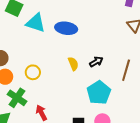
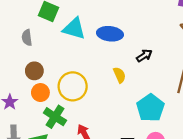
black arrow: (96, 62) -> (144, 56), moved
yellow circle: (33, 72) -> (73, 86), size x1.6

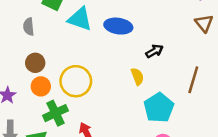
yellow semicircle: (120, 75) -> (137, 76), moved
green cross: (55, 117) -> (56, 113), turned 30

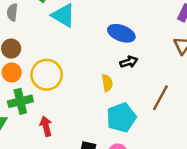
blue ellipse: (118, 26) -> (121, 33), moved

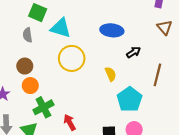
gray semicircle: (12, 12) -> (28, 35), moved
black arrow: (129, 62) -> (134, 52), moved
yellow circle: (47, 75) -> (72, 58), moved

